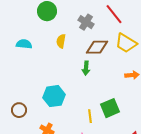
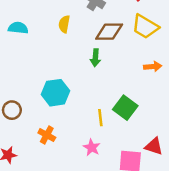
green square: (110, 108) -> (125, 108), turned -30

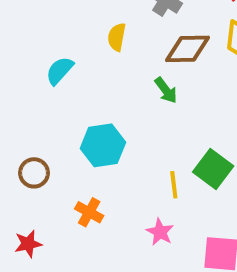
cyan semicircle: (18, 28) -> (60, 71), moved, turned -54
green arrow: (95, 58) -> (166, 90), turned -42

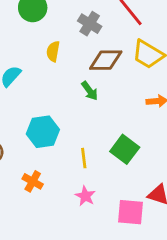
yellow line: (174, 185) -> (84, 158), moved

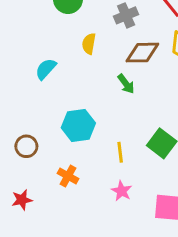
gray cross: (90, 24) -> (126, 15), turned 35

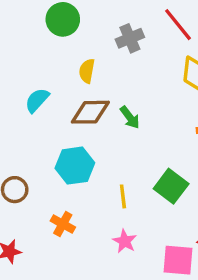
brown diamond: (142, 53) -> (90, 112), moved

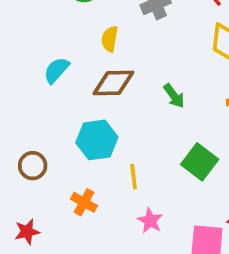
green arrow: (130, 117) -> (174, 96), moved
yellow line: (123, 196) -> (134, 177), moved

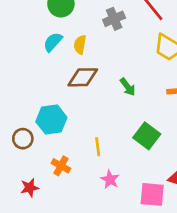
cyan semicircle: (56, 70) -> (53, 42), moved
cyan hexagon: (97, 140) -> (51, 120), moved
red star: (27, 232) -> (30, 188), moved

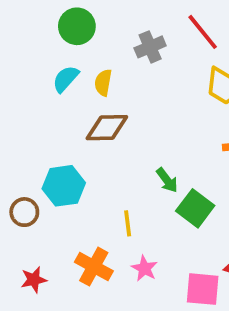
green arrow: (128, 87) -> (167, 180), moved
orange cross: (61, 166) -> (94, 267), moved, size x1.4

